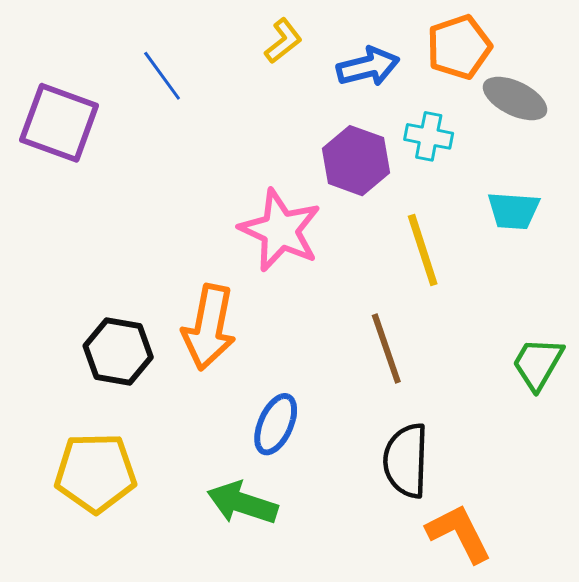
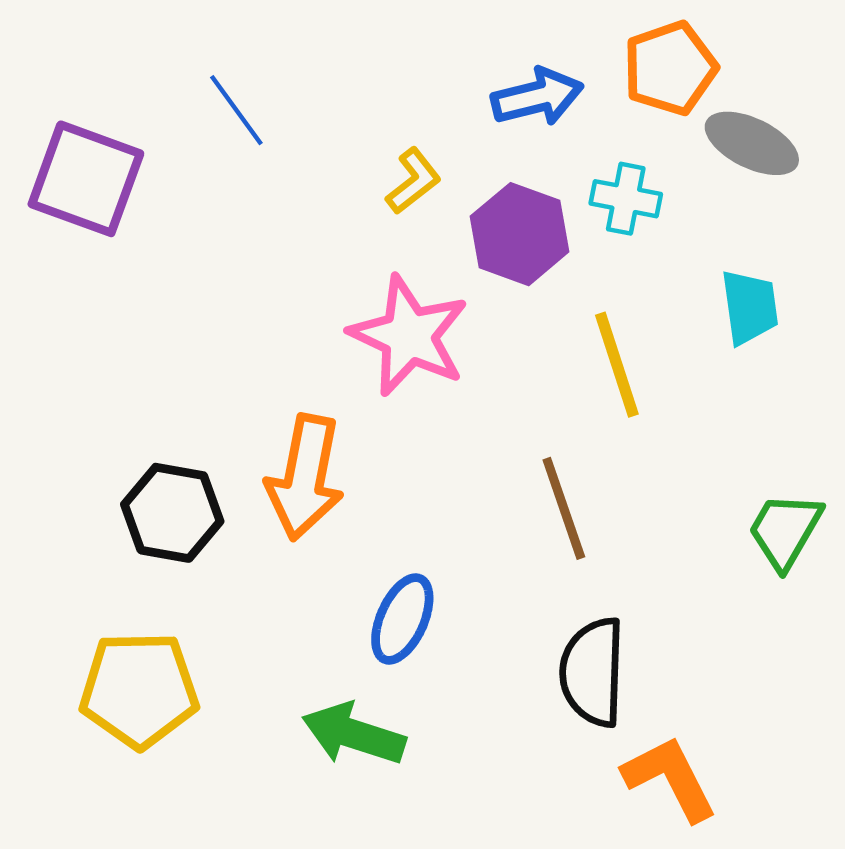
yellow L-shape: (283, 41) -> (413, 181), moved
cyan trapezoid: (514, 211) -> (750, 307), turned -102

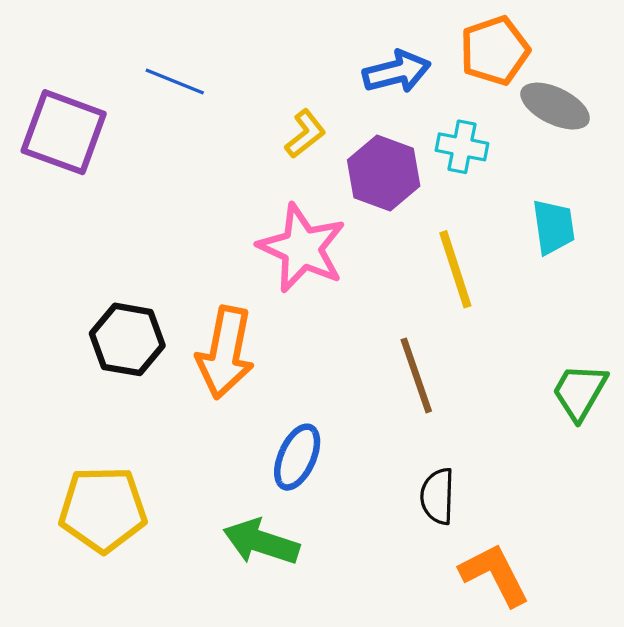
blue line: (236, 110) -> (175, 82), turned -32
black hexagon: (172, 513) -> (127, 339), moved
black semicircle: (593, 672) -> (438, 496), size x0.7

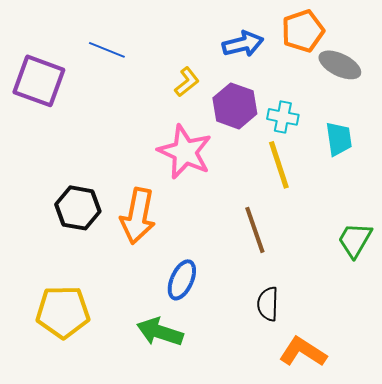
cyan cross: (462, 147) -> (283, 117), moved
orange L-shape: (495, 575) -> (303, 352), turned -30

